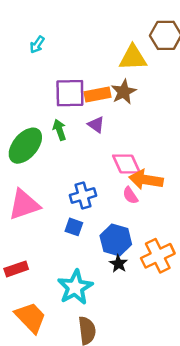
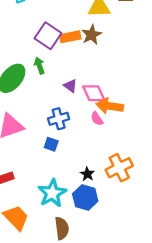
purple square: (70, 93) -> (48, 36), turned 35
purple triangle: (96, 125) -> (70, 86), moved
blue hexagon: (116, 240) -> (85, 197), moved

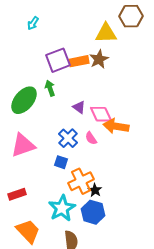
purple square: (48, 36) -> (58, 60), turned 35
blue cross: (59, 119) -> (68, 138), turned -30
pink semicircle: (97, 119) -> (91, 138), moved
orange cross: (119, 168) -> (81, 181), moved

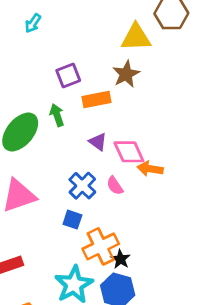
purple square: (58, 60) -> (68, 75), size x0.7
orange rectangle: (79, 61) -> (96, 100), moved
orange arrow: (116, 126) -> (150, 169), size x0.7

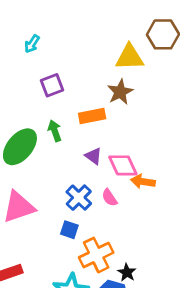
purple square: (68, 75) -> (52, 85), moved
black star: (120, 259) -> (127, 272), moved

